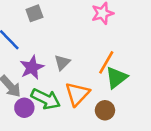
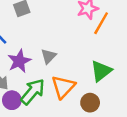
orange line: (106, 62) -> (101, 23), moved
green arrow: (46, 99) -> (33, 92), turned -76

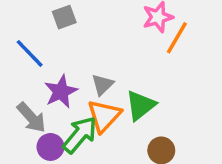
green triangle: (101, 71) -> (140, 105), moved
orange triangle: (63, 87) -> (104, 116), moved

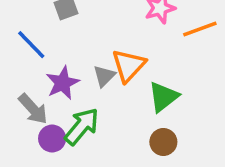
orange line: (177, 38) -> (200, 29), moved, turned 40
green triangle: (140, 105) -> (163, 97), moved
orange triangle: (104, 116) -> (129, 65), moved

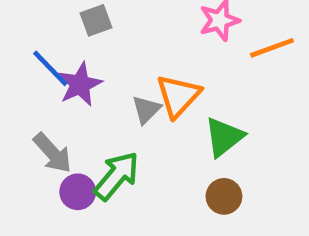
purple star: (63, 83) -> (80, 84), moved

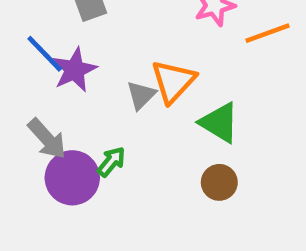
green triangle: (224, 137) -> (219, 123), turned -51
green arrow: (117, 176) -> (111, 162), size x0.6
purple circle: (78, 192) -> (72, 178), size x1.5

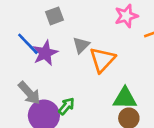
gray triangle: (141, 95) -> (81, 45), moved
green triangle: (219, 123) -> (125, 98), moved, turned -30

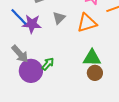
purple star: (45, 53) -> (32, 24), turned 30
orange triangle: (102, 60) -> (87, 23), moved, turned 30

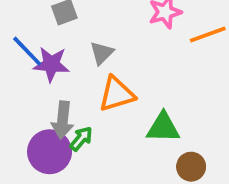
orange triangle: (87, 23) -> (117, 94), moved
gray arrow: (20, 54) -> (63, 120), moved, turned 48
brown circle: (95, 73) -> (191, 167), moved

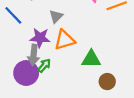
purple star: (51, 64) -> (40, 38), moved

